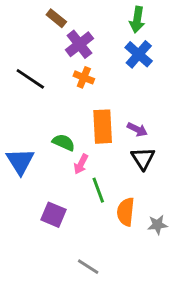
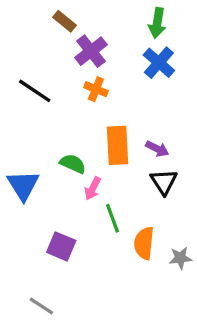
gray line: (88, 267) -> (41, 306), moved

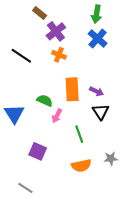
green line: (113, 218) -> (79, 134), moved
orange semicircle: (144, 243) -> (81, 166), moved, turned -108

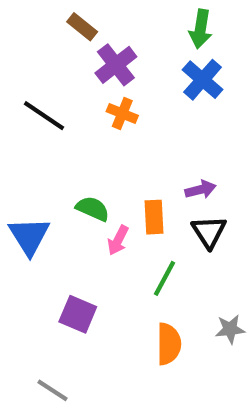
orange rectangle: (72, 89) -> (154, 217), moved, size x0.7
purple arrow: (97, 91) -> (200, 190), turned -40
green line: (79, 134) -> (165, 278), turned 48
orange semicircle: (81, 166) -> (169, 344), turned -78

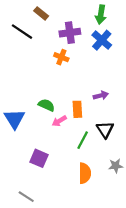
purple cross: (116, 65) -> (70, 33), moved, turned 30
black line: (44, 116) -> (22, 32), moved
black triangle: (209, 232) -> (105, 130), moved
pink arrow: (118, 240) -> (59, 121), turned 32

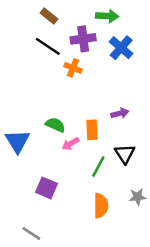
green arrow: (101, 15) -> (107, 16), moved, turned -96
black line: (22, 32) -> (48, 46), moved

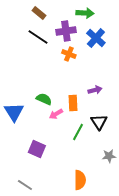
orange cross: (73, 68) -> (69, 54), moved
orange semicircle: (101, 206) -> (80, 180), moved

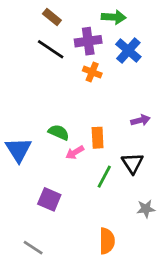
purple arrow: (95, 90) -> (140, 120), moved

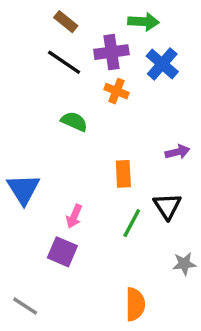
green semicircle: (59, 132) -> (74, 121), moved
pink arrow: (75, 152) -> (74, 216), moved, turned -36
gray line: (33, 248) -> (25, 306), moved

